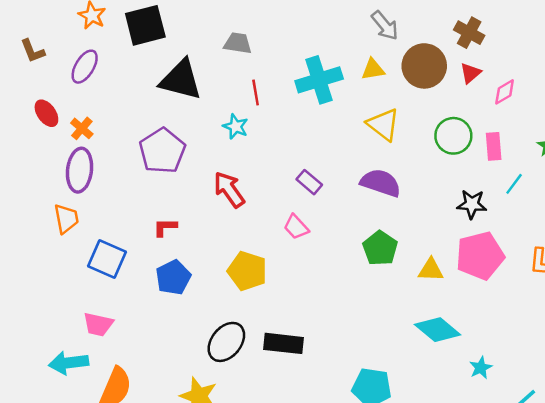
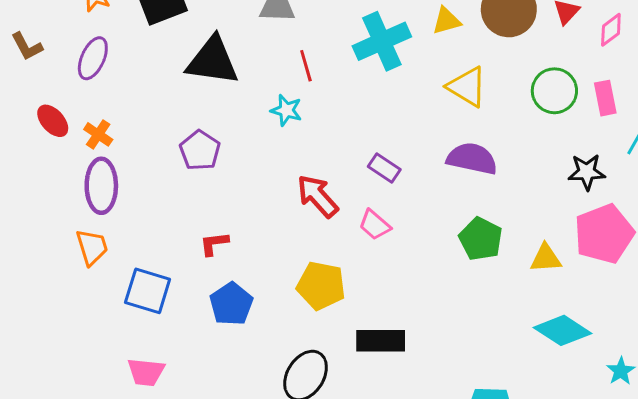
purple pentagon: (162, 151) -> (200, 150), size x0.7
red arrow: (229, 190) -> (318, 196), moved
black rectangle: (284, 343) -> (381, 341), moved

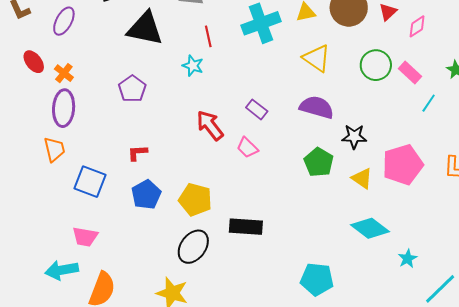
pink rectangle: (605, 98) -> (410, 72), turned -40
black star: (587, 172) -> (354, 137), moved
yellow triangle: (546, 258) -> (362, 178), turned 35
yellow pentagon: (321, 286) -> (195, 200), moved

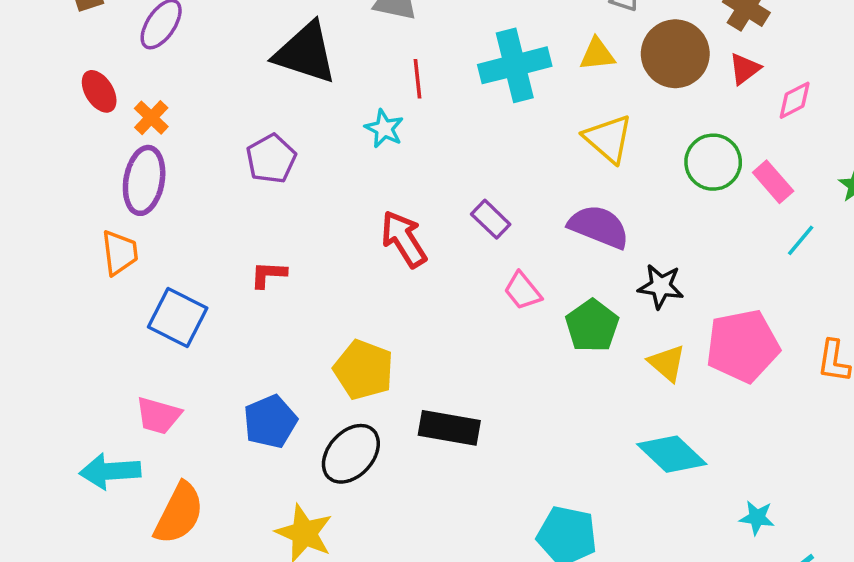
pink trapezoid: (247, 148) -> (523, 291), moved
blue pentagon: (146, 195) -> (270, 422), moved
cyan star: (408, 259) -> (757, 518), moved, turned 30

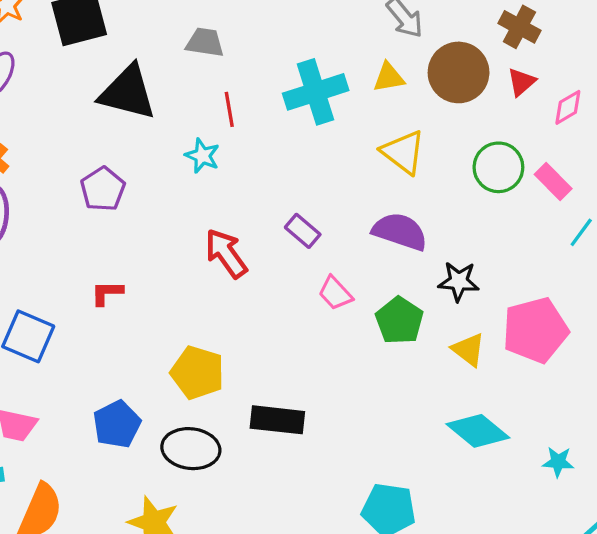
black ellipse: (351, 454) -> (191, 449), turned 58
cyan star: (757, 518) -> (558, 462), moved

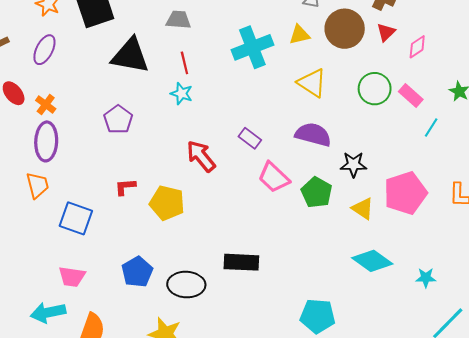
red line: (229, 109) -> (184, 63), moved
pink trapezoid: (335, 293) -> (274, 177), size x1.4
yellow pentagon: (197, 373) -> (167, 203), moved

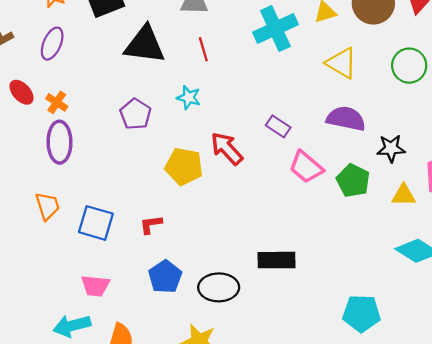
cyan star: (181, 94) -> (189, 97), moved
orange trapezoid: (37, 185) -> (48, 206), moved
red L-shape: (125, 187) -> (151, 224), moved
yellow pentagon: (167, 203) -> (184, 166), moved
yellow triangle: (363, 208) -> (404, 195), turned -30

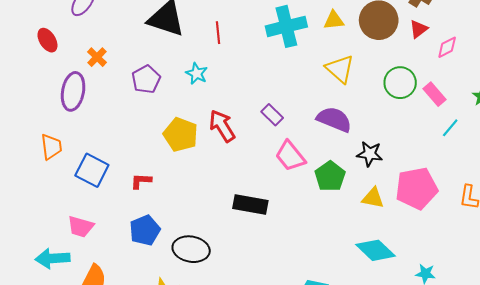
orange cross: (57, 102) -> (97, 57), moved
black rectangle: (276, 260) -> (250, 205), moved

